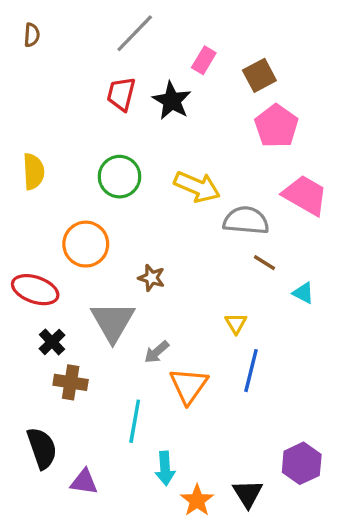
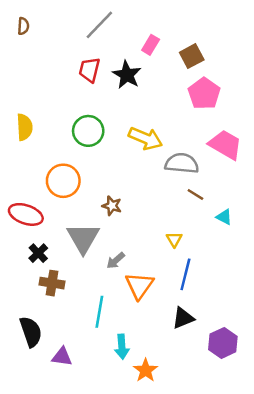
black triangle: (248, 494) -> (183, 318), moved, turned 40

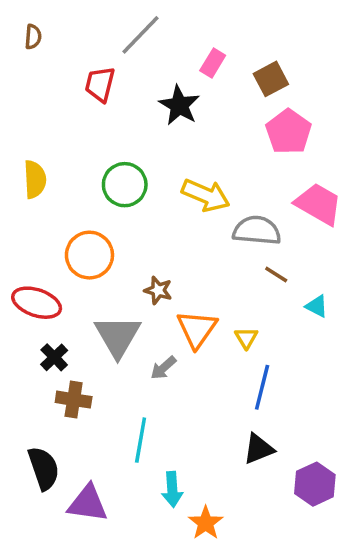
red trapezoid: (89, 70) -> (100, 84), moved
orange triangle: (139, 286) -> (197, 329), moved
purple triangle: (62, 357) -> (88, 503), size x1.4

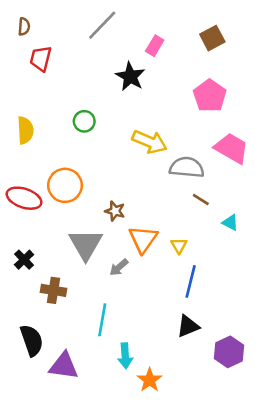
brown square: (271, 79) -> (212, 38), moved
red trapezoid: (100, 84) -> (41, 59), moved
green circle: (125, 185) -> (84, 121), moved, size x0.7
red ellipse: (37, 303) -> (24, 198), moved
black cross: (54, 357) -> (24, 260), moved

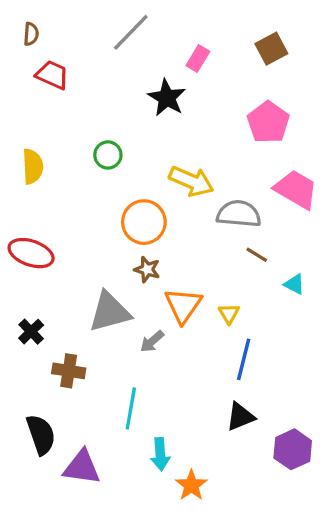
red trapezoid: (41, 59) -> (52, 75), turned 100
orange circle: (65, 185) -> (144, 222), moved
gray triangle: (86, 244) -> (110, 312), turned 45

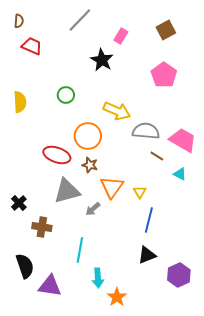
pink trapezoid: (296, 189) -> (183, 140), moved
red ellipse: (31, 253) -> (57, 155), moved

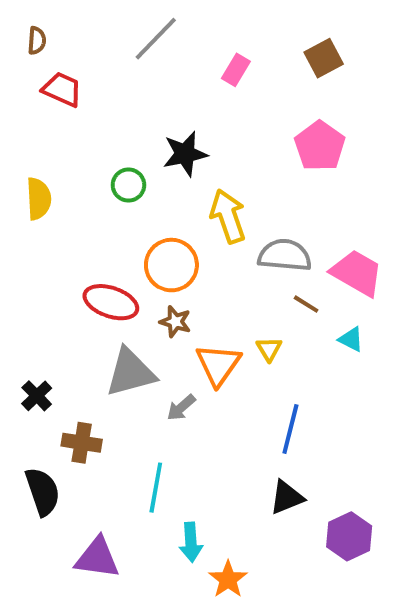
black star: (102, 60) -> (185, 154), moved, turned 30
yellow arrow: (117, 111) -> (228, 216), turned -132
yellow triangle: (140, 192) -> (269, 349), moved
black semicircle: (25, 266) -> (43, 491), moved

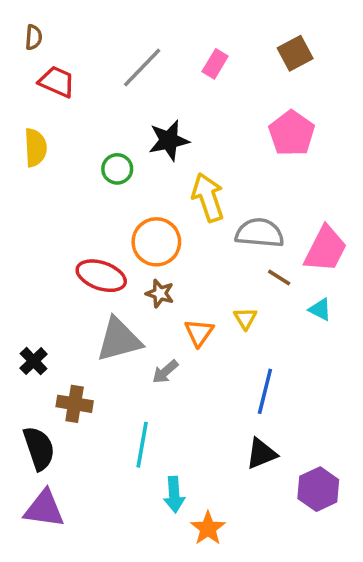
gray line: (156, 39) -> (142, 67), moved
yellow semicircle: (39, 199) -> (35, 148), moved
pink trapezoid: (357, 273) -> (325, 249), turned 87
orange triangle: (218, 365) -> (199, 333), size x0.7
purple triangle: (97, 558) -> (44, 509), moved

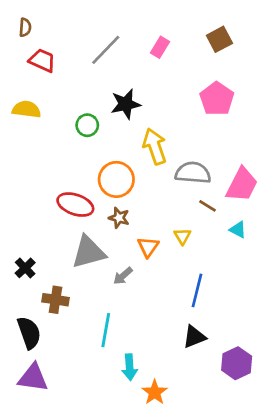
yellow semicircle: (35, 148) -> (26, 109), turned -80

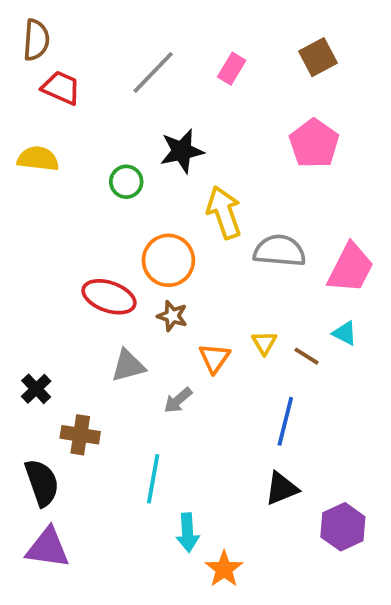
brown semicircle: (25, 27) -> (36, 40), size x1.5
brown line: (208, 206) -> (306, 356), moved
gray triangle: (89, 252) -> (128, 366), size x0.7

